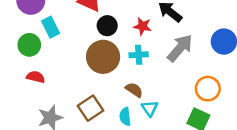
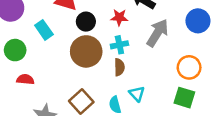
cyan rectangle: (51, 27) -> (44, 30), moved
brown semicircle: (134, 90) -> (119, 67), moved, turned 63

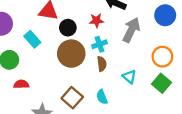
cyan triangle: (137, 94) -> (129, 77), moved
green square: (184, 98) -> (161, 83), turned 30

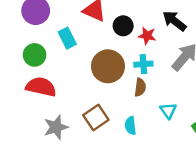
black circle: (68, 28) -> (123, 26), moved
red semicircle: (21, 84) -> (41, 87), size x1.6

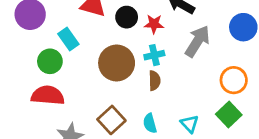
green circle: (35, 55) -> (50, 61), moved
cyan triangle: (168, 111) -> (190, 124), moved

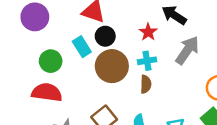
black circle: (127, 17) -> (105, 36), moved
red star: (154, 24) -> (148, 32), turned 30
cyan rectangle: (68, 39) -> (82, 47), moved

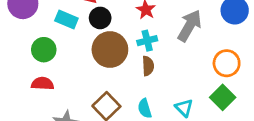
cyan rectangle: (82, 47) -> (66, 20), moved, turned -30
red semicircle: (47, 92) -> (42, 84), size x0.7

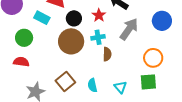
black circle: (100, 18) -> (74, 18), moved
brown semicircle: (148, 66) -> (107, 54), moved
green square: (223, 97) -> (148, 82), turned 36

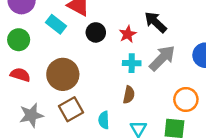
cyan cross: (98, 37) -> (132, 63), moved
green circle: (24, 38) -> (19, 40), moved
brown circle: (71, 41) -> (63, 74), moved
brown semicircle: (107, 54) -> (129, 95), moved

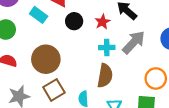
brown semicircle: (129, 95) -> (105, 76), size x1.5

